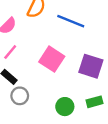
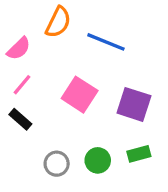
gray circle: (20, 96) -> (57, 164), moved

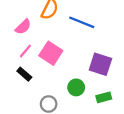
pink square: (80, 95) -> (51, 53), moved
green circle: (98, 160) -> (76, 87), moved

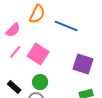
black rectangle: (24, 74) -> (14, 87), moved
green circle: (76, 87) -> (40, 82), moved

